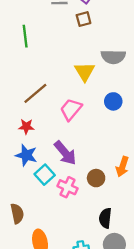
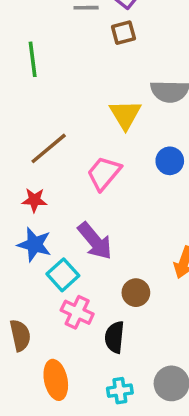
brown circle: (96, 178) -> (136, 293), moved
pink cross: (67, 187) -> (77, 312), moved
black semicircle: (105, 218) -> (115, 337), moved

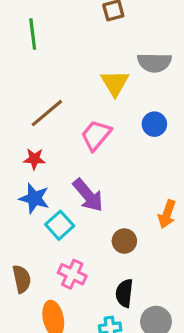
pink cross: (77, 312) -> (72, 274), moved
black semicircle: (115, 337) -> (124, 293), moved

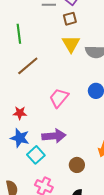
yellow triangle: (115, 83) -> (71, 44), moved
brown line: (47, 113) -> (28, 66), moved
purple arrow: (88, 195) -> (54, 136), turned -55

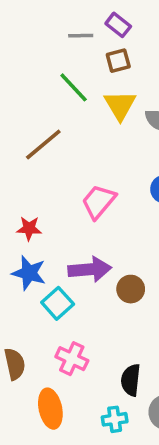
green line: (19, 34) -> (74, 87), moved, turned -36
brown circle: (77, 165) -> (131, 289), moved

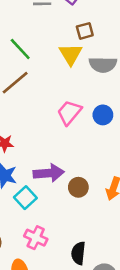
brown square: (118, 61) -> (85, 31), moved
green line: (74, 87) -> (20, 49), moved
pink trapezoid: (99, 202) -> (69, 112), moved

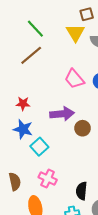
pink trapezoid: (69, 112) -> (74, 79), turned -80
purple arrow: (49, 173) -> (62, 114), moved
brown circle: (78, 187) -> (83, 128), moved

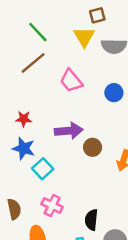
pink trapezoid: (74, 79) -> (71, 81), moved

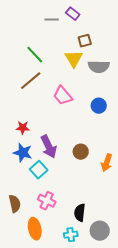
purple arrow: (69, 131) -> (49, 147), moved, turned 70

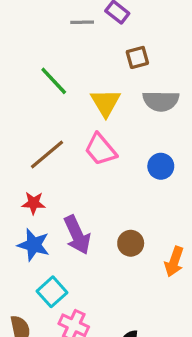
yellow triangle: (74, 59) -> (106, 103), moved
brown line: (31, 81) -> (47, 155), moved
cyan square: (39, 170) -> (52, 292), moved

